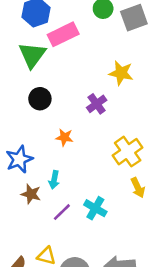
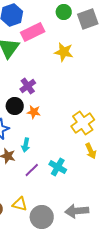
yellow star: (121, 73) -> (64, 52), moved
black circle: (40, 99) -> (15, 106), moved
purple cross: (97, 104) -> (28, 86), moved

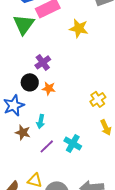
yellow cross: (83, 123) -> (98, 99), size x0.7

